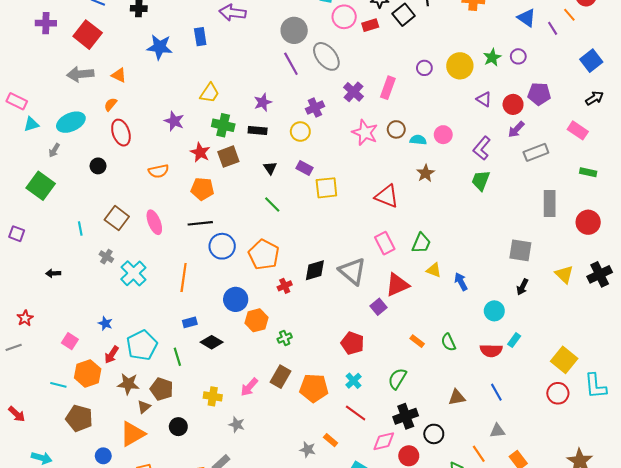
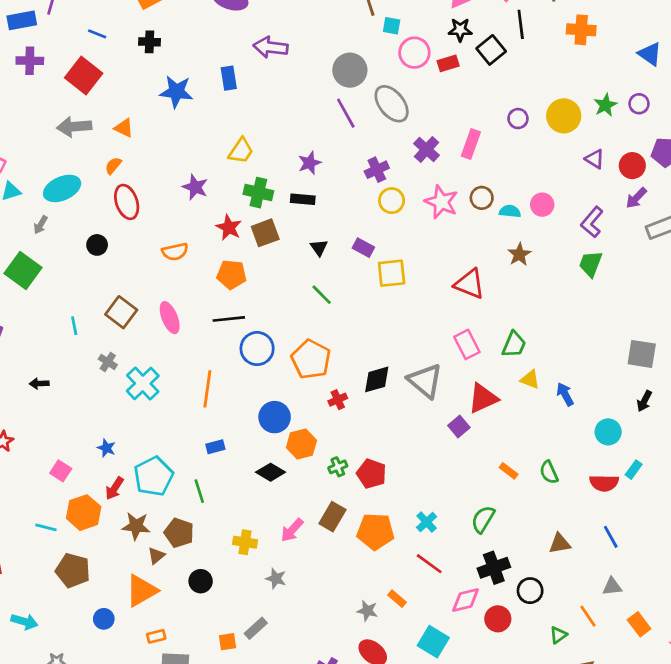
yellow circle: (300, 132) -> (392, 201), moved
black diamond: (212, 342) -> (271, 472), moved
red pentagon: (352, 343) -> (371, 474), moved

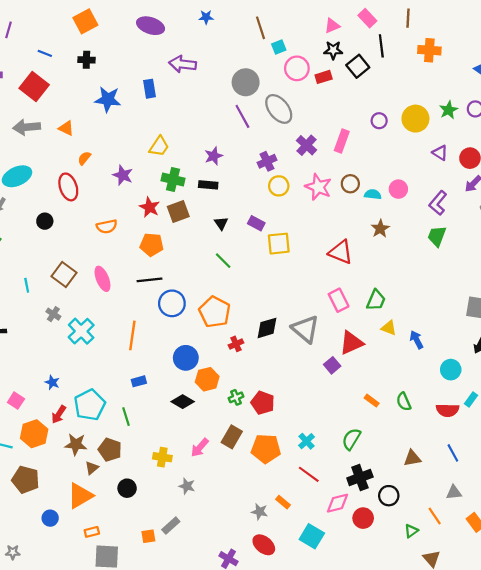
cyan square: (392, 26) -> (279, 47), turned -32
orange semicircle: (113, 166) -> (84, 158), moved

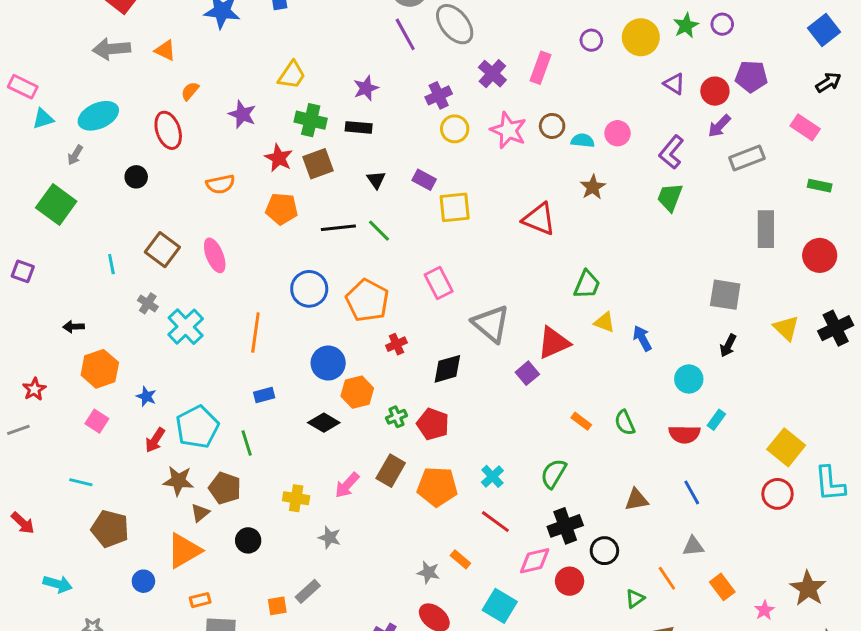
black line: (149, 280) -> (338, 228), moved
pink rectangle: (339, 300) -> (439, 283), moved
black diamond: (267, 328) -> (447, 369), moved
orange hexagon: (34, 434) -> (100, 369), moved

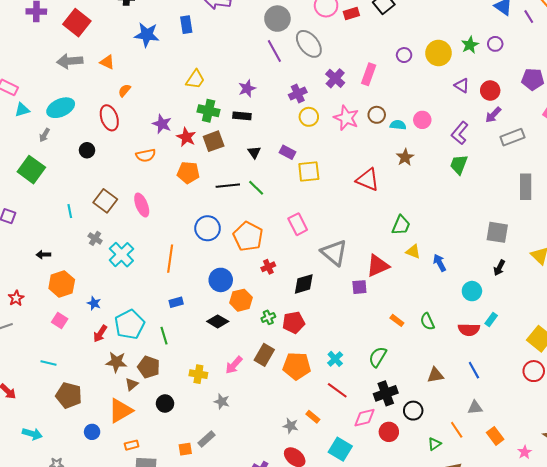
purple pentagon: (751, 77) -> (533, 79), moved
purple star: (242, 114) -> (162, 124), moved
purple square: (527, 373) -> (359, 287), turned 35
red pentagon: (433, 424) -> (294, 322), turned -30

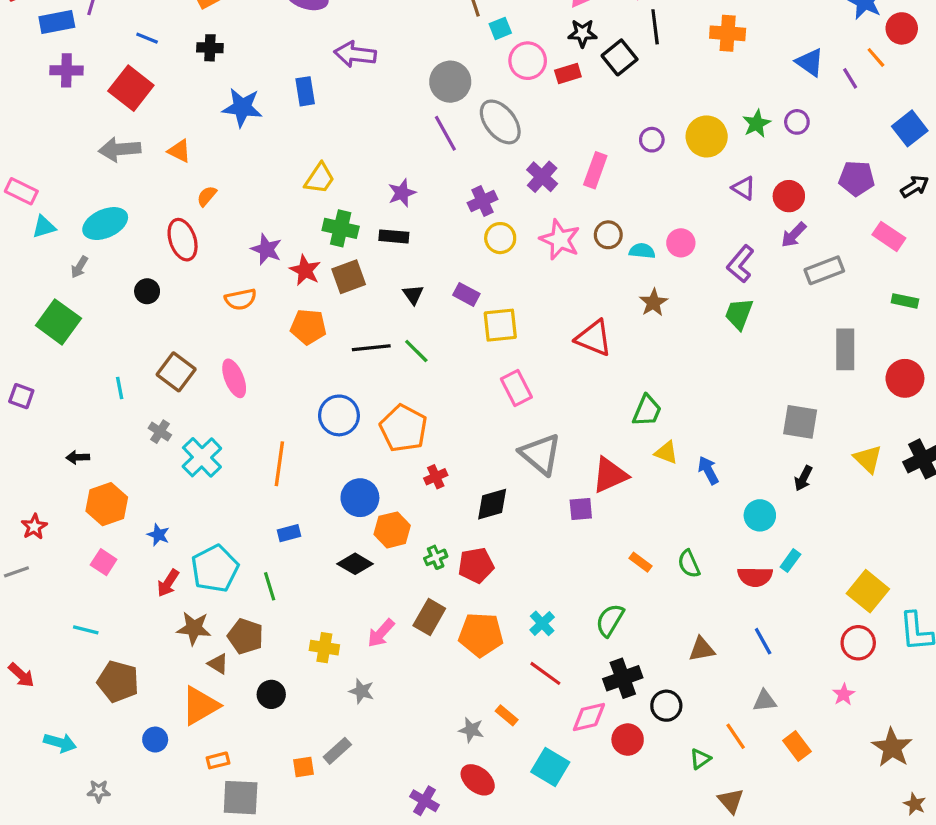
pink rectangle: (298, 224) -> (516, 388), moved
brown triangle: (132, 384) -> (218, 664), turned -48
pink star: (525, 452) -> (844, 694), moved

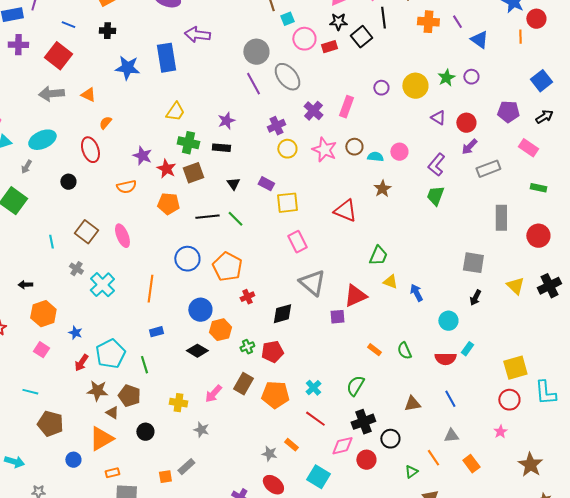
orange line: (876, 57) -> (520, 37), turned 40
purple line: (850, 78) -> (457, 22), moved
blue rectangle: (305, 91) -> (166, 58), size x1.6
yellow square: (868, 591) -> (515, 368), turned 35

